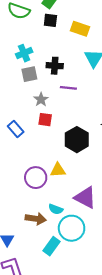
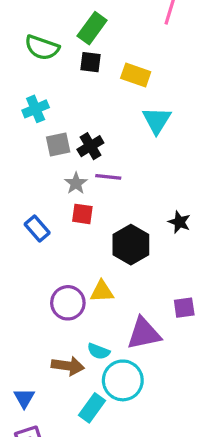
cyan cross: (24, 53) -> (36, 109), moved
black cross: (55, 66) -> (90, 146), moved, turned -35
purple line: (68, 88) -> (108, 177), moved
purple triangle: (85, 198) -> (144, 334), turned -40

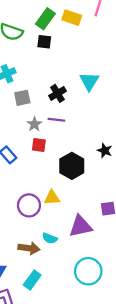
yellow rectangle: (136, 75) -> (72, 18), moved
black cross: (90, 146) -> (57, 93), moved
cyan circle: (123, 380) -> (88, 271), moved
cyan rectangle: (92, 408) -> (32, 280), moved

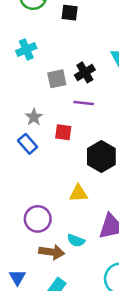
gray square: (22, 98) -> (57, 79), moved
gray star: (34, 124) -> (34, 117), moved
purple circle: (29, 205) -> (38, 219), moved

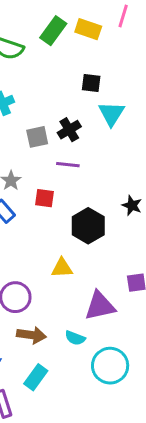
black square: (70, 13) -> (91, 83), moved
cyan semicircle: (76, 241) -> (75, 338), moved

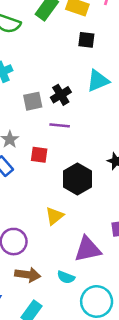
black square: (91, 83) -> (86, 40), moved
cyan triangle: (112, 114) -> (98, 81), turned 35
yellow triangle: (62, 268) -> (54, 216), turned -36

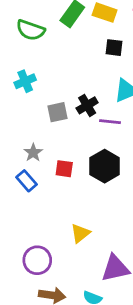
purple line: (60, 125) -> (110, 122), moved
black hexagon: (77, 179) -> (105, 166), moved

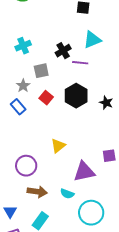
cyan cross: (25, 81) -> (23, 46), moved
gray square: (57, 112) -> (41, 71), moved
red square: (64, 169) -> (46, 98), turned 32

